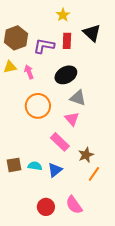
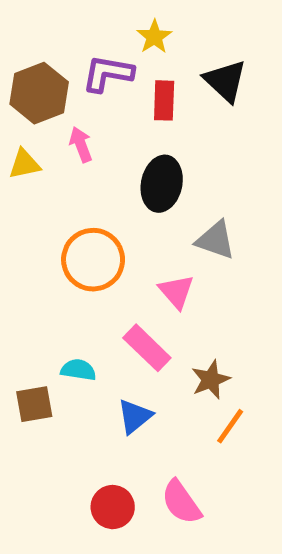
purple L-shape: (44, 46) -> (108, 73), moved
pink arrow: (29, 72) -> (81, 145), moved
black ellipse: (66, 75) -> (162, 184), turned -50
gray triangle: (78, 98) -> (216, 240), moved
cyan semicircle: (35, 166) -> (78, 370), moved

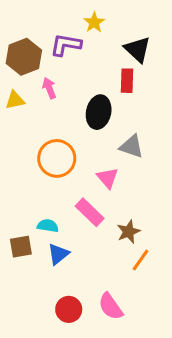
red rectangle: (164, 100) -> (127, 81), moved
blue triangle: (135, 416) -> (58, 254), moved

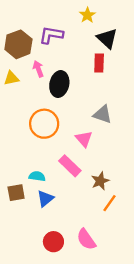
yellow star: (94, 22) -> (87, 15), moved
black ellipse: (99, 112) -> (59, 84), moved

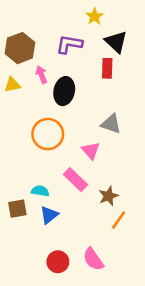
purple L-shape: (51, 35) -> (69, 44), moved

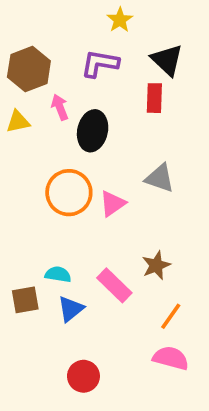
yellow star: (95, 16) -> (120, 20), moved
pink triangle: (91, 150) -> (113, 204), moved, turned 36
pink rectangle: (76, 180) -> (114, 285), moved
brown star: (108, 196) -> (156, 265), moved
pink semicircle: (93, 259) -> (171, 358), moved, turned 140

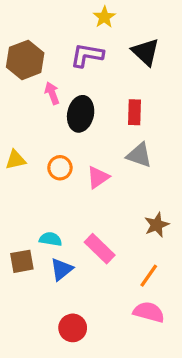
red rectangle: (154, 98) -> (134, 112), moved
yellow triangle: (18, 122) -> (16, 160), moved
orange circle: (69, 193) -> (60, 168), size x0.6
brown star: (156, 265) -> (157, 225), moved

